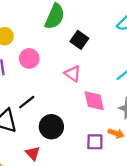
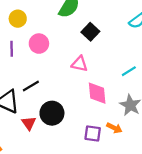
pink triangle: (73, 74) -> (80, 64), turned -30
red triangle: (33, 153) -> (29, 123), moved

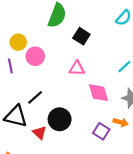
yellow circle: (18, 19) -> (18, 42), moved
purple square: (93, 133) -> (101, 131), turned 35

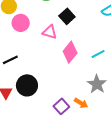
pink triangle: (77, 68) -> (50, 32), moved
pink diamond: (98, 93) -> (70, 52), moved, turned 40

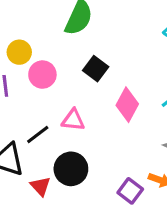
black square: (67, 16) -> (96, 69), moved
pink triangle: (50, 32) -> (73, 120), moved

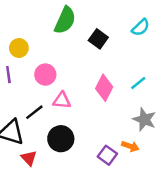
black square: (96, 69) -> (98, 39), moved
pink circle: (42, 75) -> (45, 75), moved
red triangle: (40, 186) -> (29, 158), moved

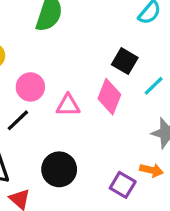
black square: (98, 39) -> (125, 61), moved
pink triangle: (62, 100) -> (68, 105), moved
black line: (34, 112) -> (18, 120), moved

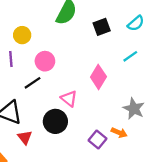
black square: (125, 61) -> (102, 27), moved, turned 30
cyan line: (154, 86) -> (130, 56), moved
pink triangle: (68, 105) -> (69, 99), moved, turned 30

